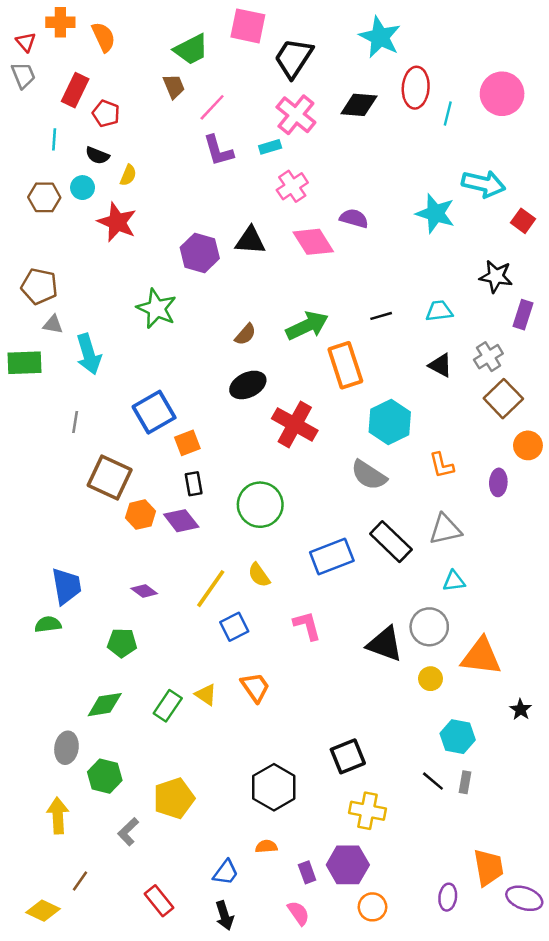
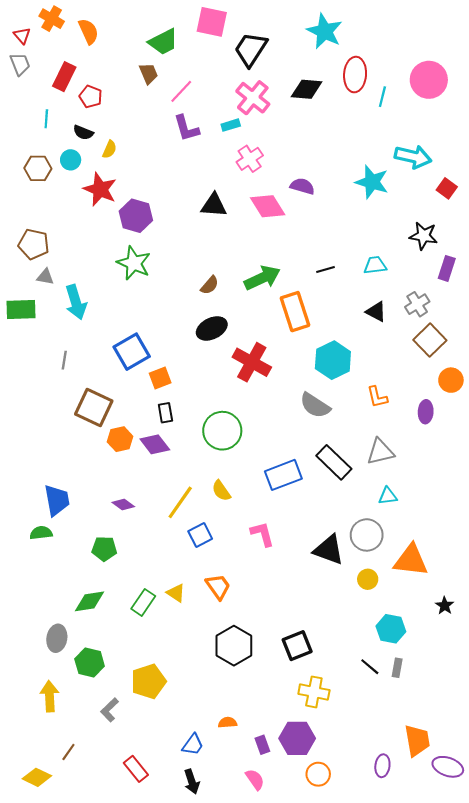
orange cross: (60, 22) -> (52, 19), turned 30
purple hexagon: (200, 253) -> (136, 216), moved
black hexagon: (274, 787) -> (234, 646), moved

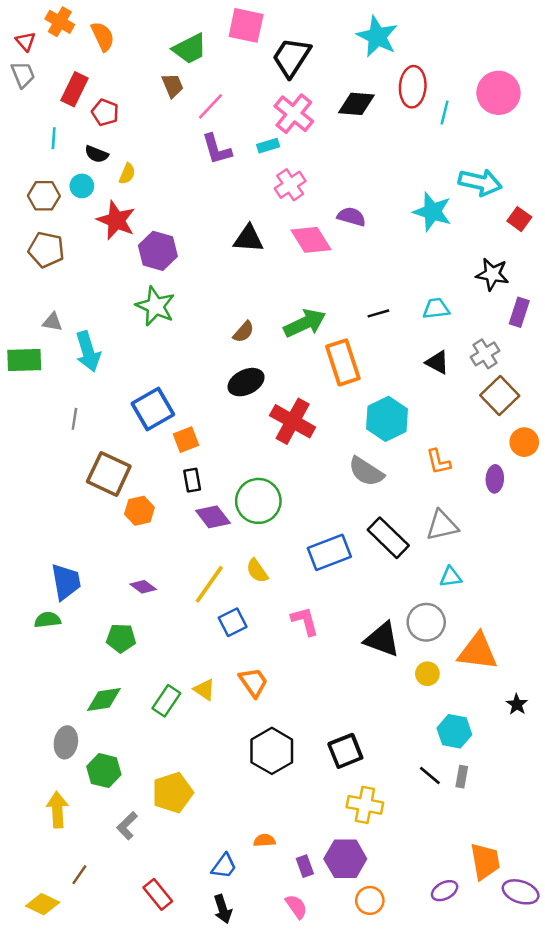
brown pentagon: (34, 244) -> (46, 250), moved
purple diamond: (155, 444) -> (213, 517), moved
purple ellipse: (382, 766) -> (445, 891), turned 55

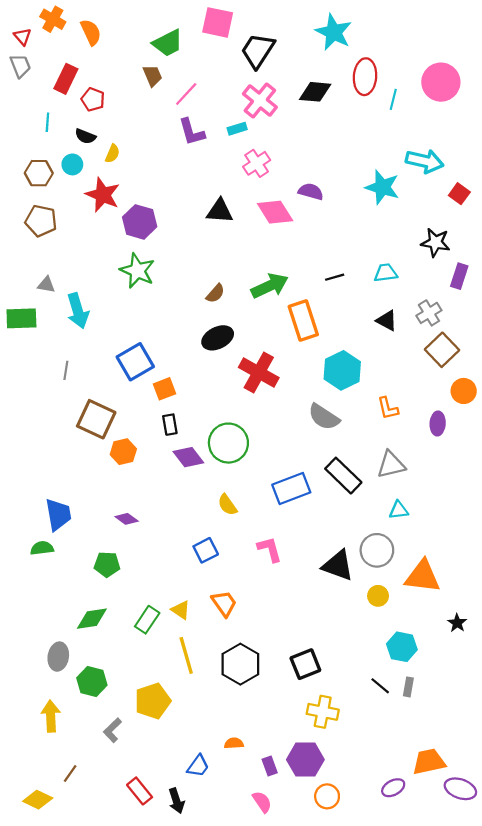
yellow line: (209, 584) -> (186, 655), moved, turned -51
orange trapezoid: (485, 861) -> (429, 762), turned -92
black arrow: (223, 909) -> (176, 801), moved

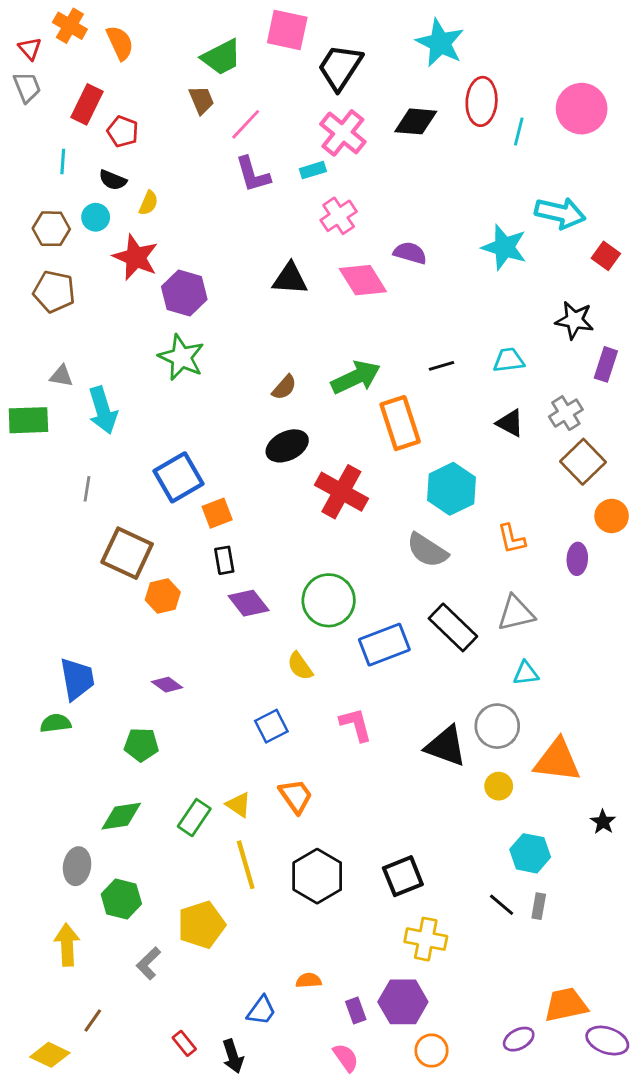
green circle: (228, 443) -> (329, 600), moved
red rectangle: (140, 791) -> (184, 1043), size x0.7

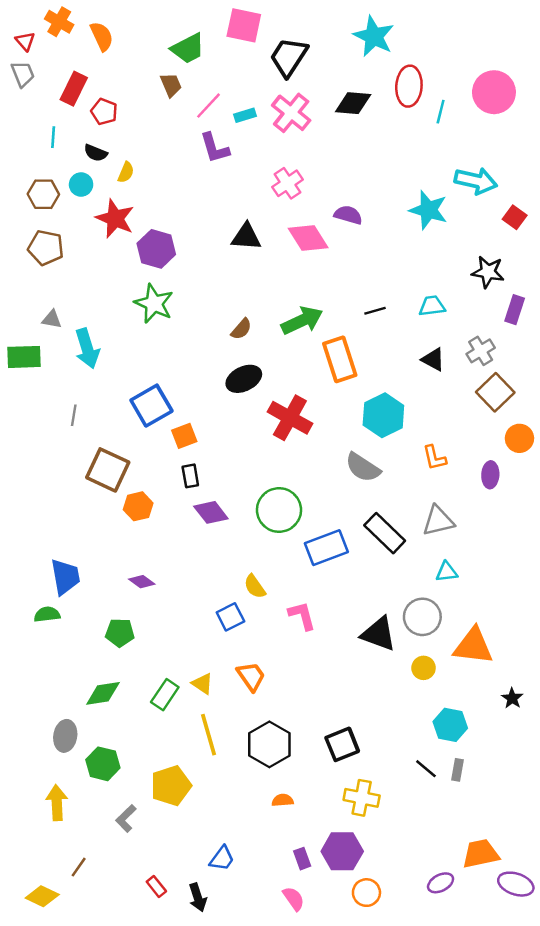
cyan rectangle: (313, 170) -> (245, 115), moved
yellow semicircle: (300, 666) -> (255, 587), moved
orange semicircle: (309, 980) -> (283, 800), moved

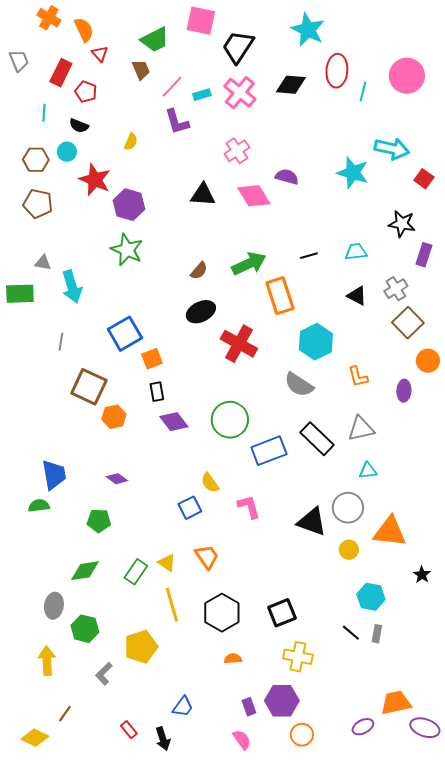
red triangle: (25, 41) -> (100, 54), moved
yellow semicircle: (126, 172) -> (131, 142), moved

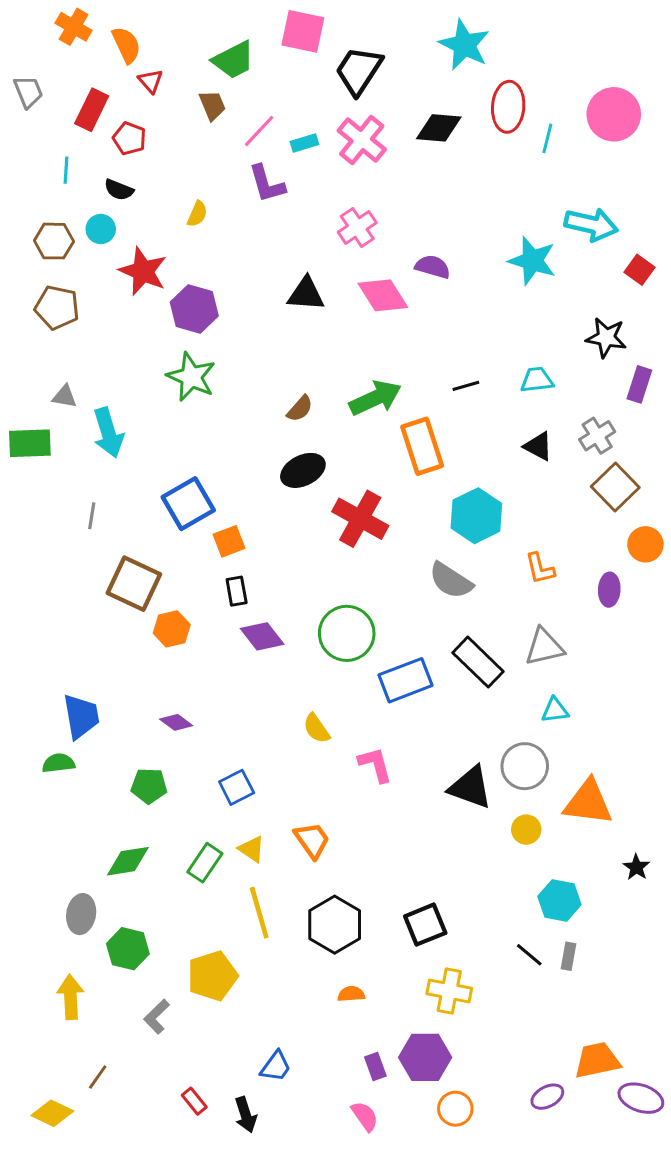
blue square: (190, 508) -> (237, 787), moved

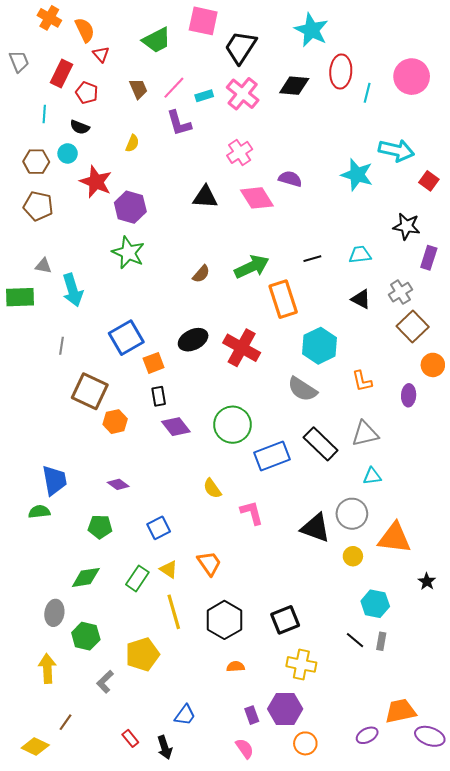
brown trapezoid: (212, 105) -> (138, 89), moved
black ellipse: (303, 470) -> (193, 340), moved

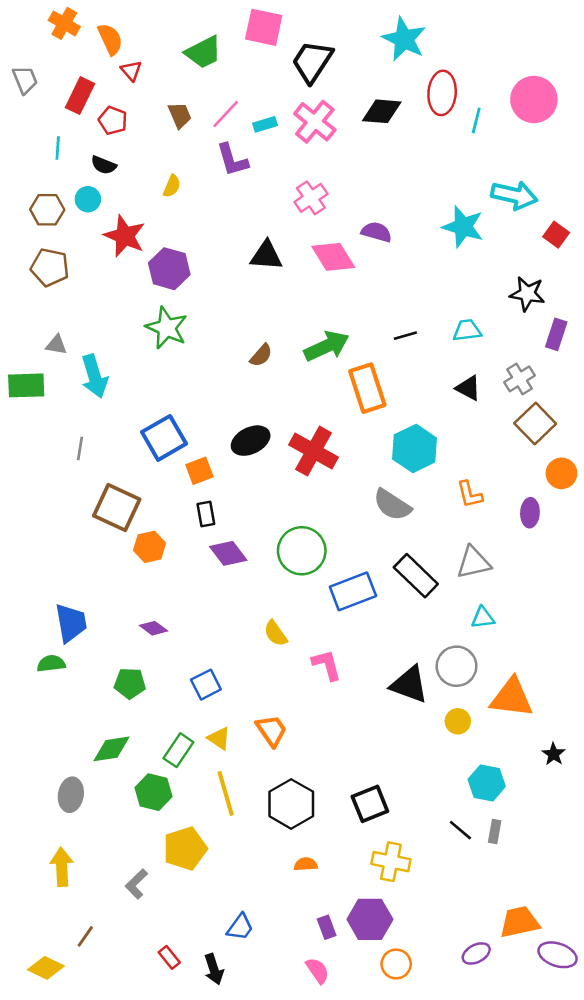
green hexagon: (86, 636) -> (153, 792), moved

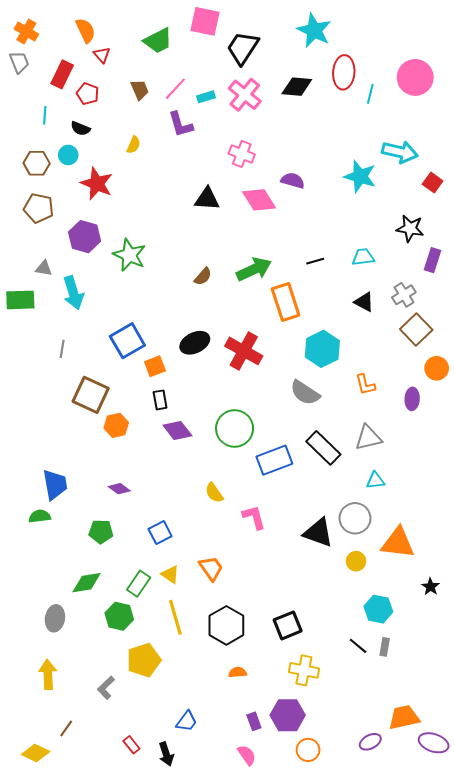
orange cross: (64, 23) -> (26, 32), moved
pink cross: (311, 198) -> (242, 154), turned -35
purple hexagon: (169, 269) -> (85, 237), moved

